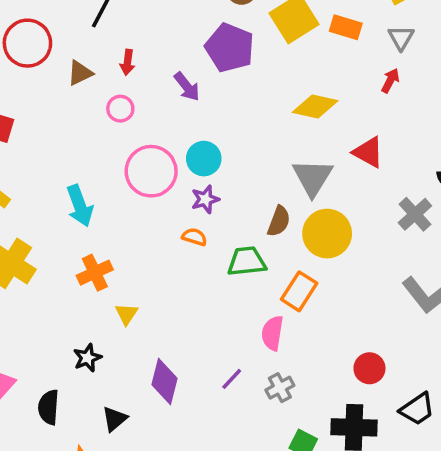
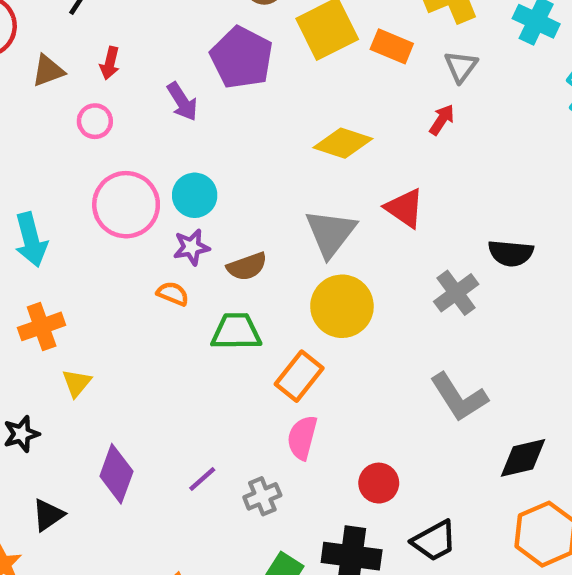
brown semicircle: (279, 221) -> (247, 266), moved, turned 44
pink semicircle: (272, 333) -> (302, 438), moved

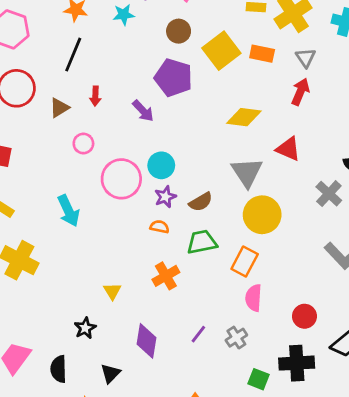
red arrow: (442, 120) -> (300, 92), size x1.4
pink circle: (95, 121) -> (83, 144), moved
orange cross: (42, 326) -> (166, 276), moved

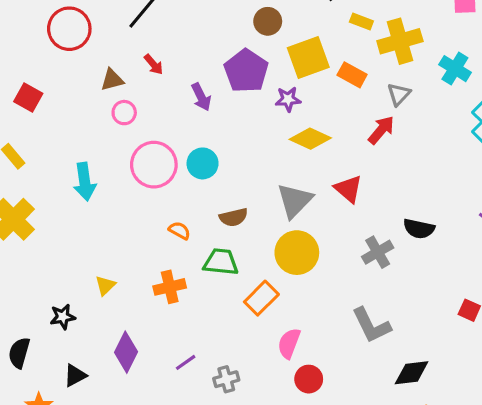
red arrow: (95, 96) -> (154, 64), turned -60
brown triangle: (59, 108) -> (112, 80), moved
purple star: (165, 197) -> (288, 99), moved
pink semicircle: (253, 298) -> (289, 343), moved

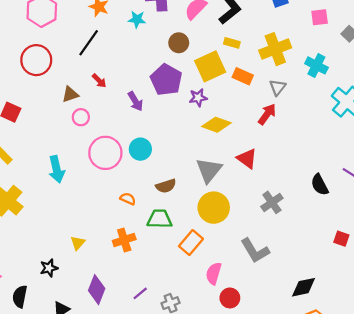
yellow rectangle: (361, 22) -> (232, 43), moved
black semicircle: (419, 229) -> (320, 185), moved, turned 55
gray L-shape: (371, 325) -> (255, 251), moved

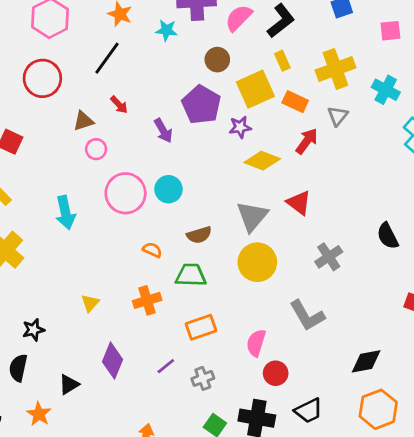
yellow rectangle: (232, 43) -> (282, 61), turned 49
red arrow: (267, 114) -> (307, 141), moved
orange rectangle: (191, 243) -> (201, 327), moved, turned 30
black star: (49, 268) -> (33, 330), moved

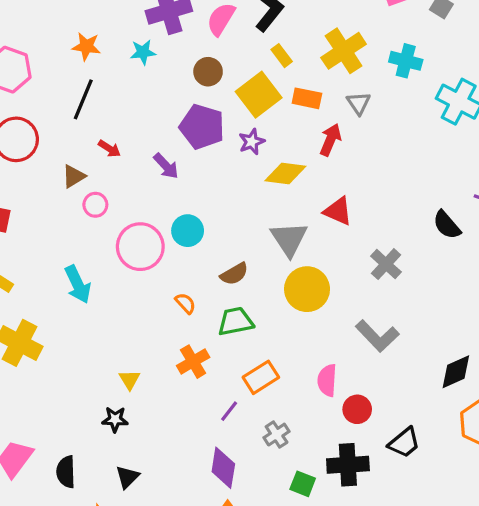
orange semicircle: (152, 250) -> (185, 303), turned 36
black star: (33, 330) -> (115, 419), moved, turned 30
purple diamond: (112, 361) -> (223, 468), moved
purple line: (166, 366) -> (229, 411), moved

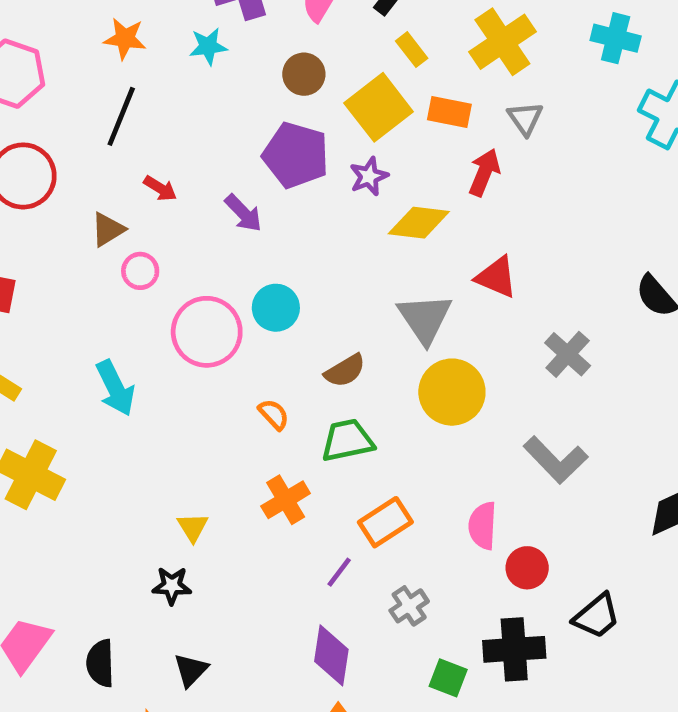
cyan cross: (406, 61) -> (616, 38), moved

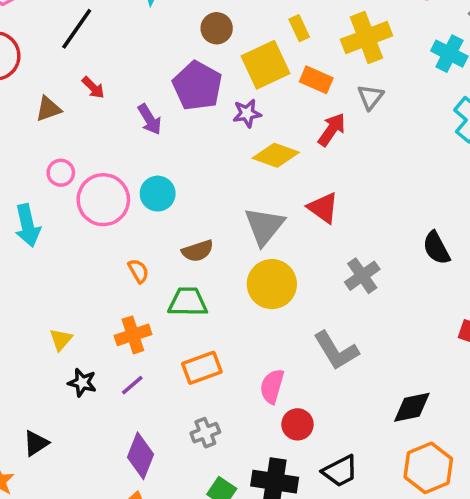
pink circle: (140, 271) -> (61, 173), moved
purple line: (339, 572) -> (132, 385), moved
black star: (172, 586) -> (82, 383), moved

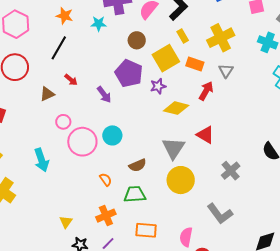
pink circle: (61, 173) -> (63, 122), moved
orange rectangle: (202, 368) -> (146, 230), turned 30

